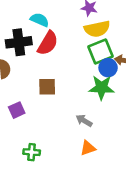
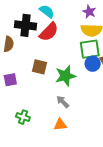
green star: (101, 88) -> (66, 76), moved, turned -30
green cross: (32, 152) -> (23, 117), moved

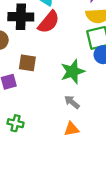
brown square: (40, 67) -> (27, 63), moved
green cross: (23, 117) -> (16, 123), moved

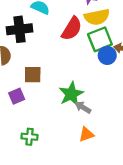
red semicircle: (49, 22) -> (72, 29), moved
green star: (73, 72) -> (71, 94), moved

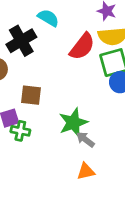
black cross: (19, 29) -> (21, 41), turned -30
green cross: (29, 137) -> (20, 131), moved

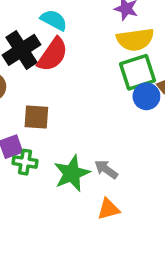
red semicircle: (82, 46) -> (53, 55), moved
green star: (73, 123) -> (72, 173), moved

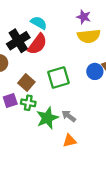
green square: (137, 72) -> (58, 77), moved
brown square: (36, 117) -> (26, 82), turned 35
green cross: (25, 162) -> (28, 103), moved

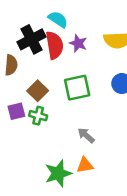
purple star: (84, 17) -> (78, 43), moved
red semicircle: (37, 44) -> (55, 45), turned -50
green star: (47, 118) -> (58, 173), moved

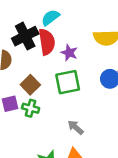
cyan semicircle: (58, 19) -> (50, 18), turned -72
purple star: (78, 43) -> (69, 53), moved

